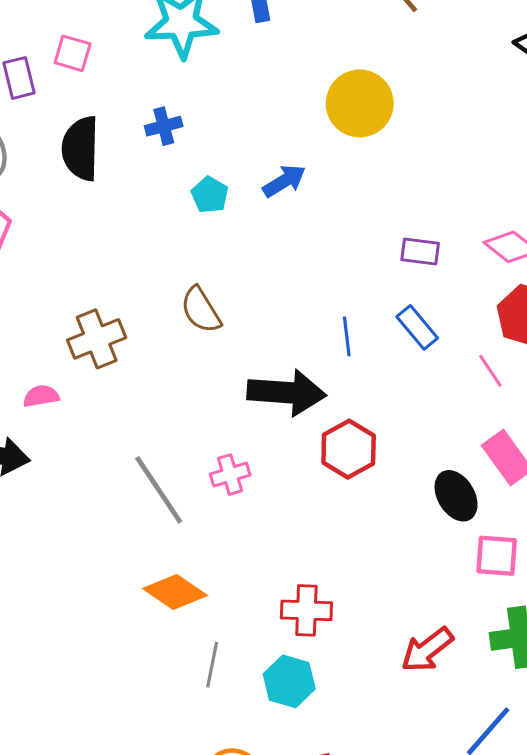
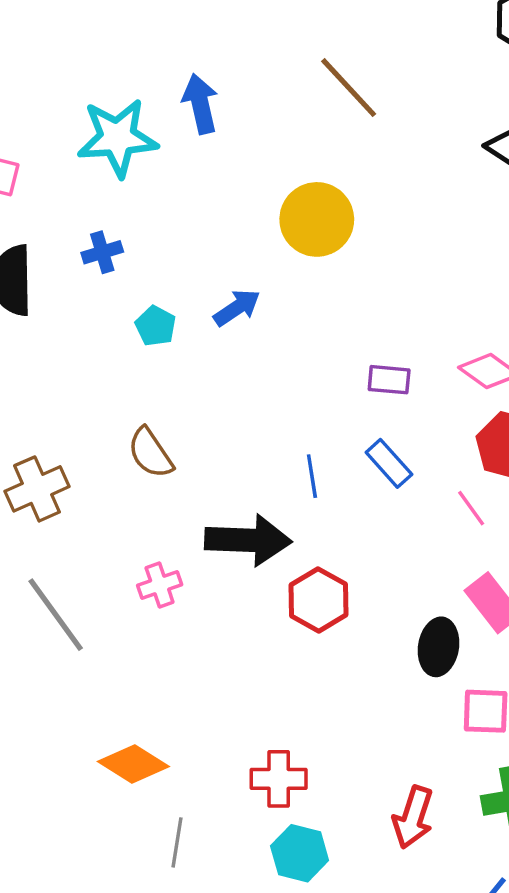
pink cross: (230, 475) -> (160, 585), moved
gray line: (159, 490) -> (56, 615), moved
black ellipse: (456, 496) -> (438, 647), turned 42
red arrow: (427, 650) -> (413, 817), turned -32
cyan hexagon: (289, 681) -> (300, 853), moved

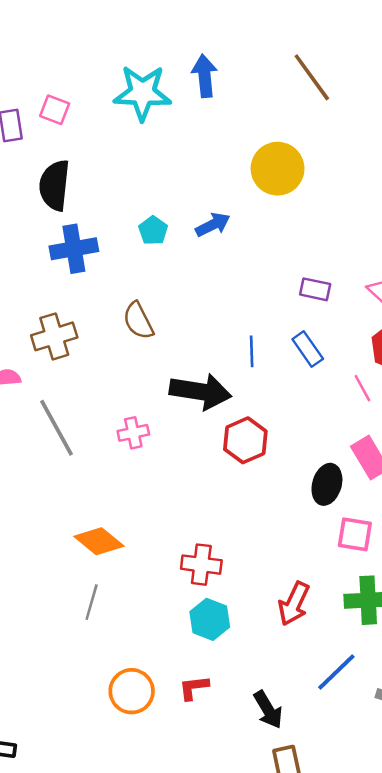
blue cross: (102, 252) -> (74, 249), moved, size x1.6
pink cross: (160, 585) -> (133, 433), moved
gray line: (177, 842) -> (92, 602), moved

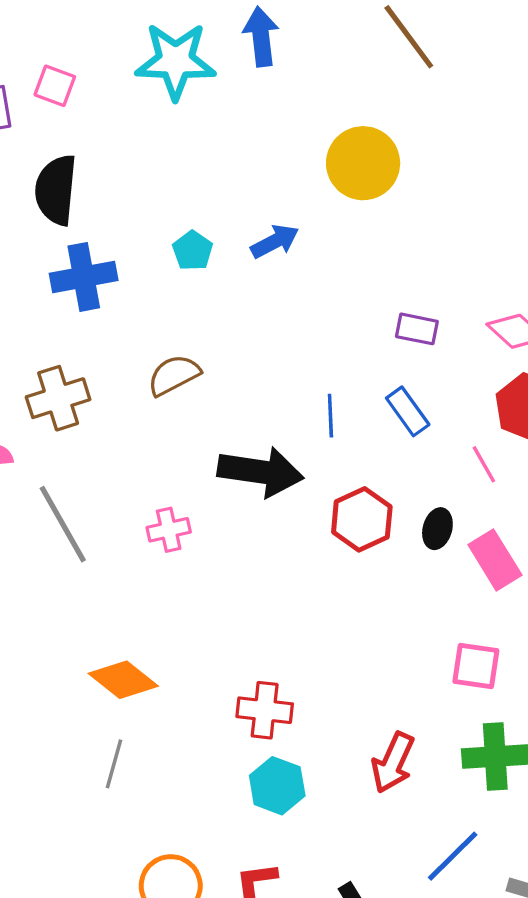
brown semicircle: (138, 321) -> (174, 375), turned 90
red hexagon: (245, 440) -> (362, 519), moved
black ellipse: (327, 484) -> (437, 529), moved, size x0.7

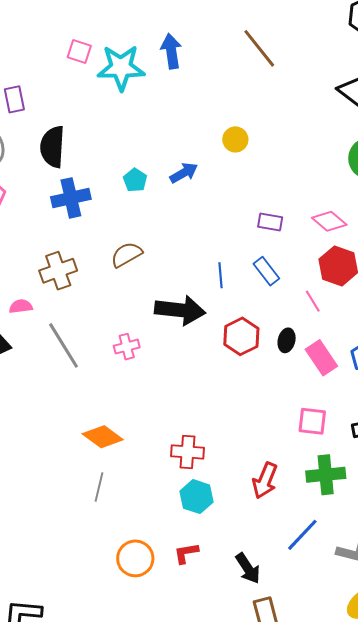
pink square: (55, 86) -> (79, 51), moved
yellow circle: (363, 163) -> (235, 139), moved, size x0.6

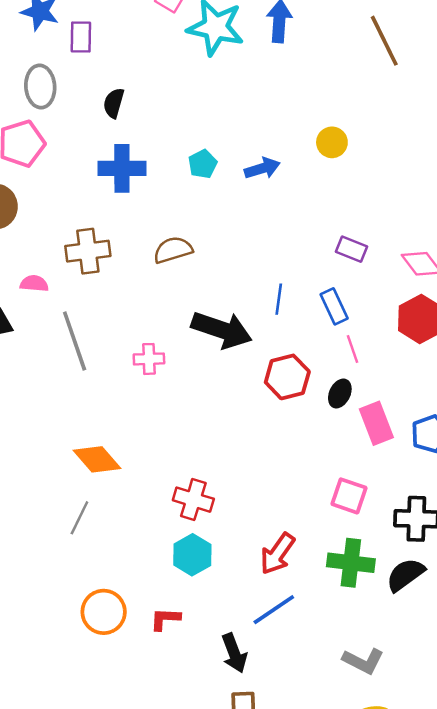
black semicircle: (53, 147) -> (114, 103), size x0.6
pink line: (313, 301) -> (353, 349), moved
blue line: (302, 535) -> (274, 610), moved

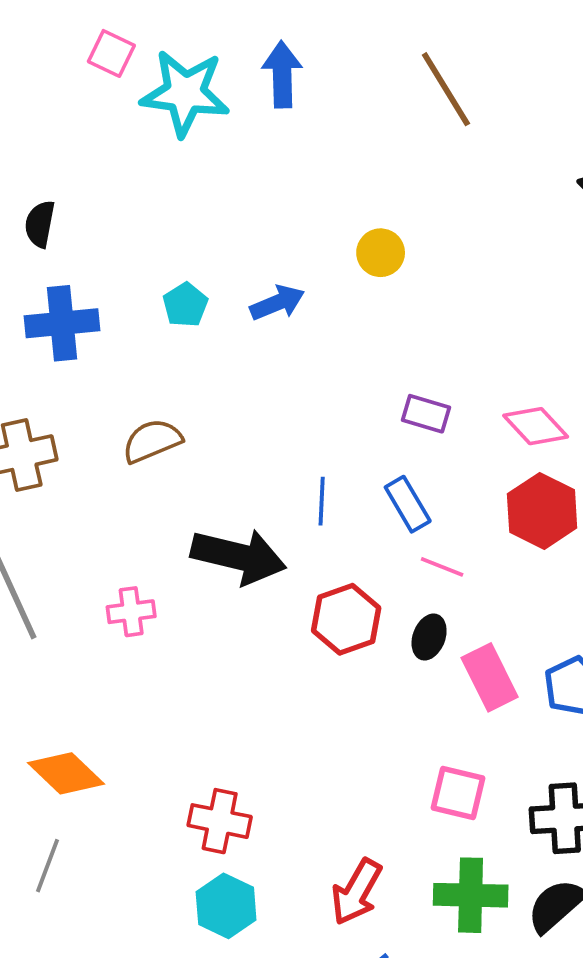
pink line: (353, 349) -> (442, 567), turned -44

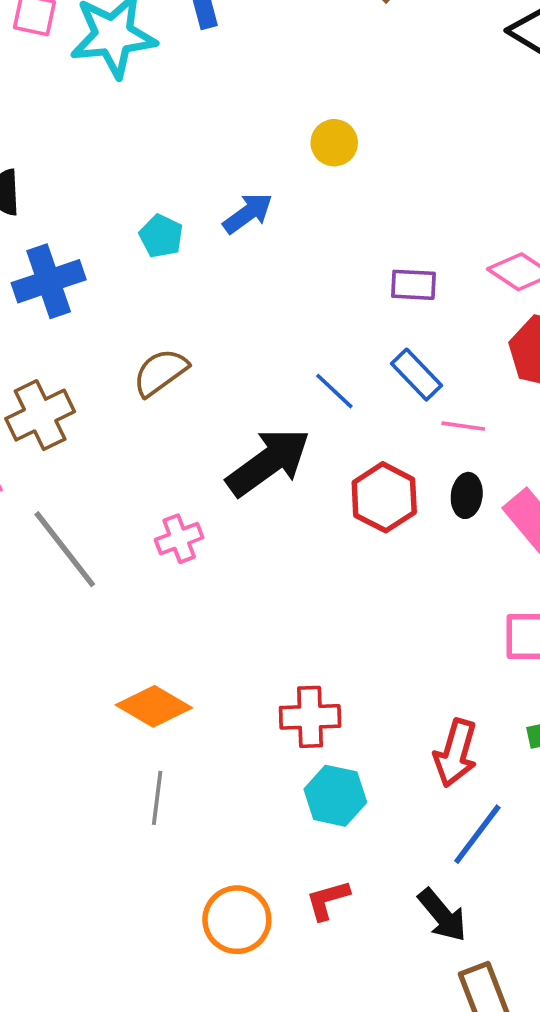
blue line: (322, 501) -> (334, 391), turned -36
black arrow: (239, 556) -> (268, 462), turned -36

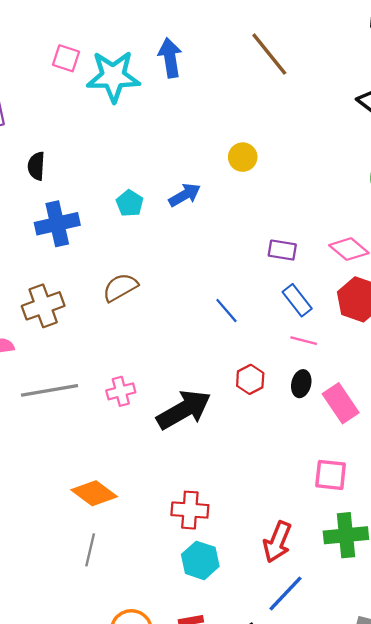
blue rectangle: (416, 375) -> (297, 300), moved
black arrow: (268, 462) -> (184, 410), moved
red hexagon: (384, 497) -> (250, 379), size x0.7
gray line: (65, 549) -> (50, 390), turned -68

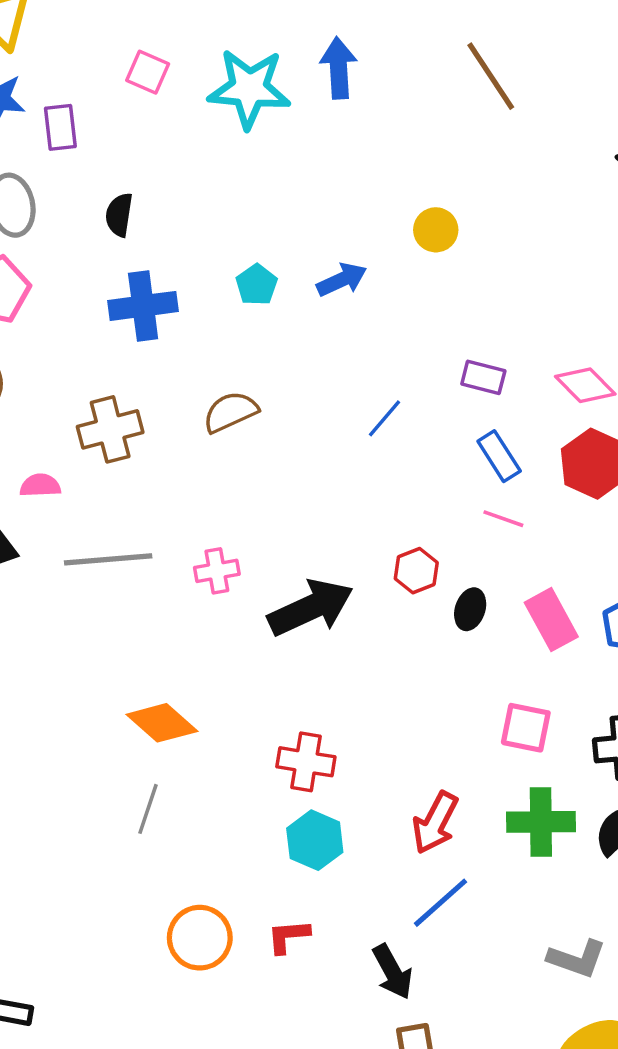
pink square: (66, 58) -> (148, 72), moved
blue line: (226, 310) -> (385, 418), moved, turned 76
black ellipse: (301, 384) -> (470, 609), moved

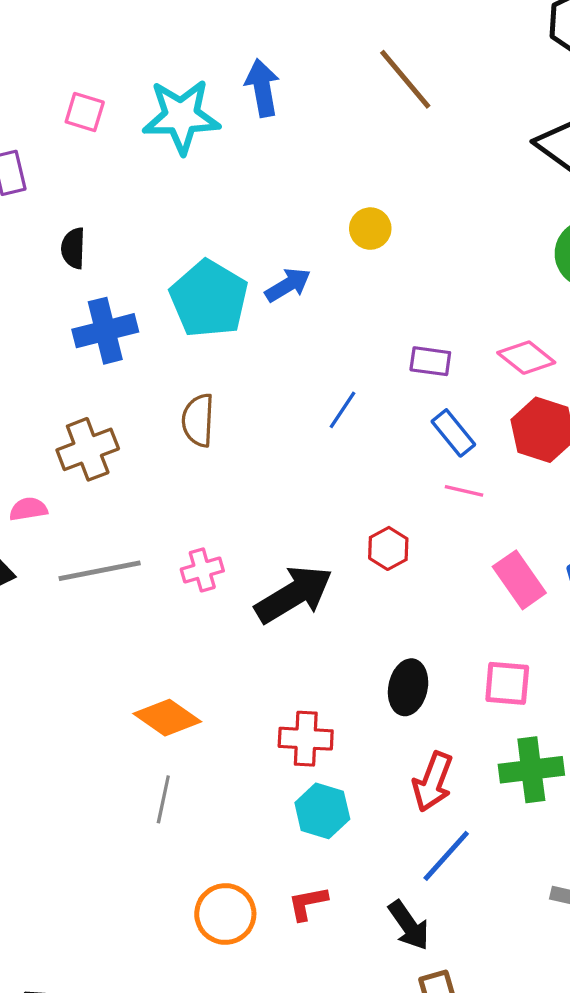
cyan pentagon: (257, 285) -> (209, 299), size x2.0
brown semicircle: (230, 412) -> (198, 420), turned -56
black ellipse: (470, 609) -> (408, 687), moved, size x1.4

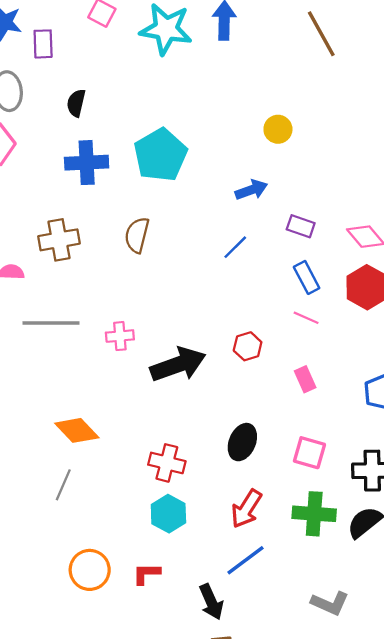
blue arrow: (288, 285) -> (251, 190), moved
pink rectangle: (519, 580) -> (305, 379), moved, size x0.7

